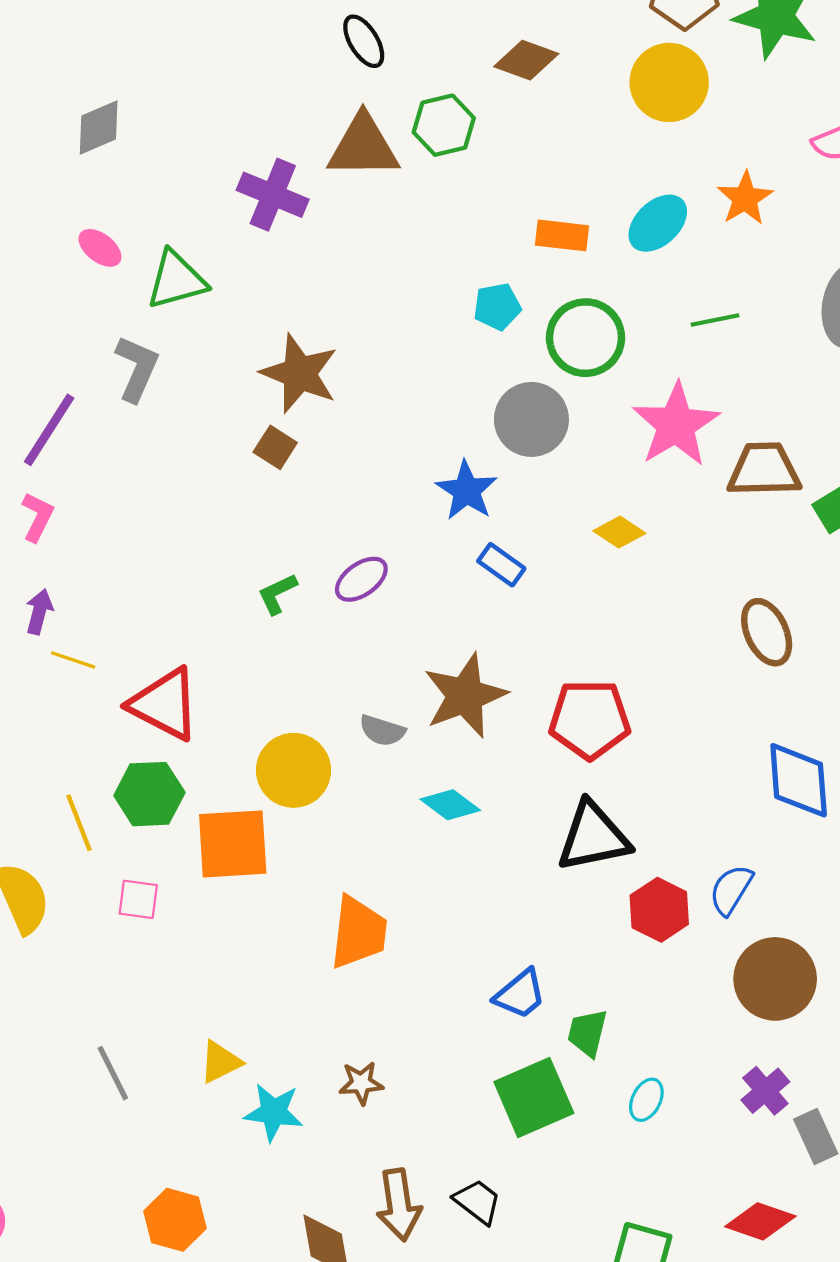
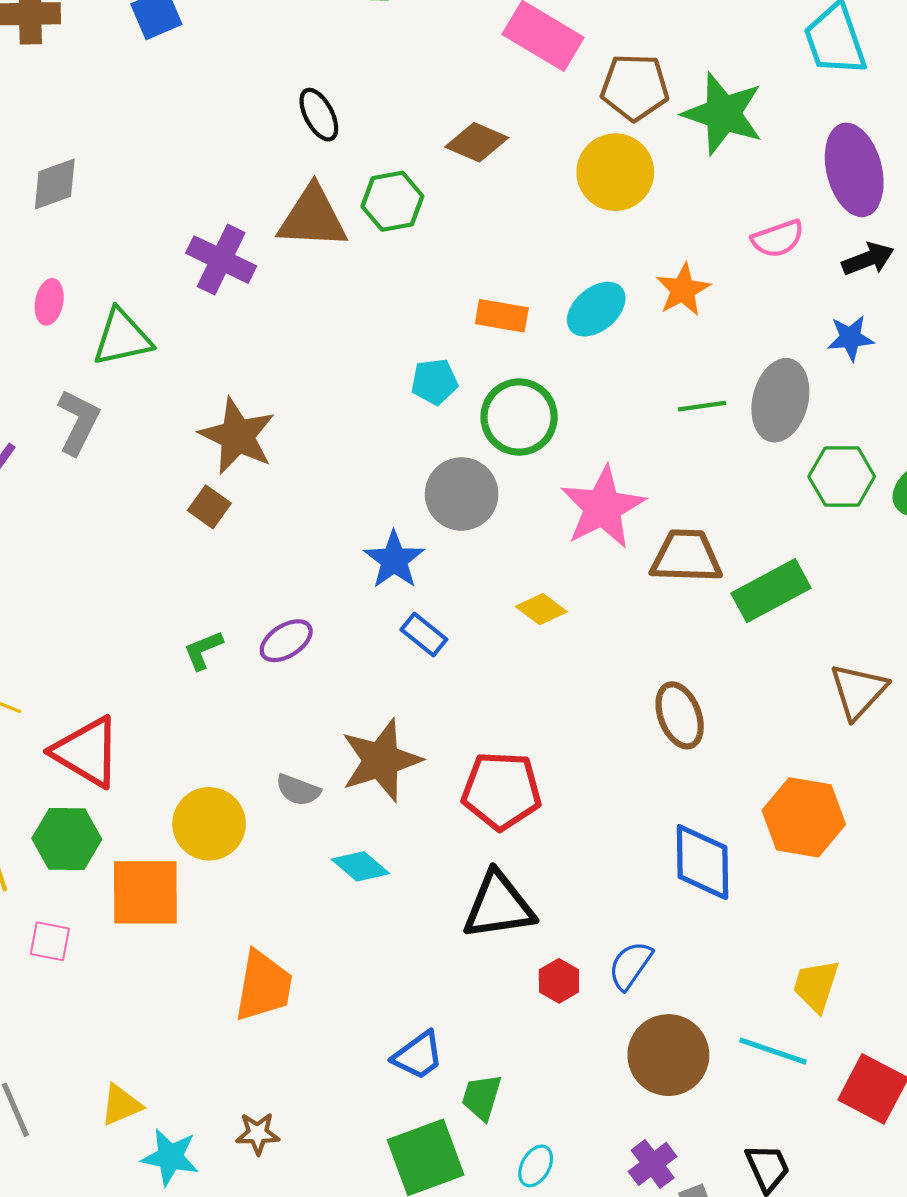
pink ellipse: (100, 248) -> (49, 302), turned 60
green line: (715, 320) -> (702, 406), moved
red hexagon: (659, 910) -> (559, 981), size x0.7

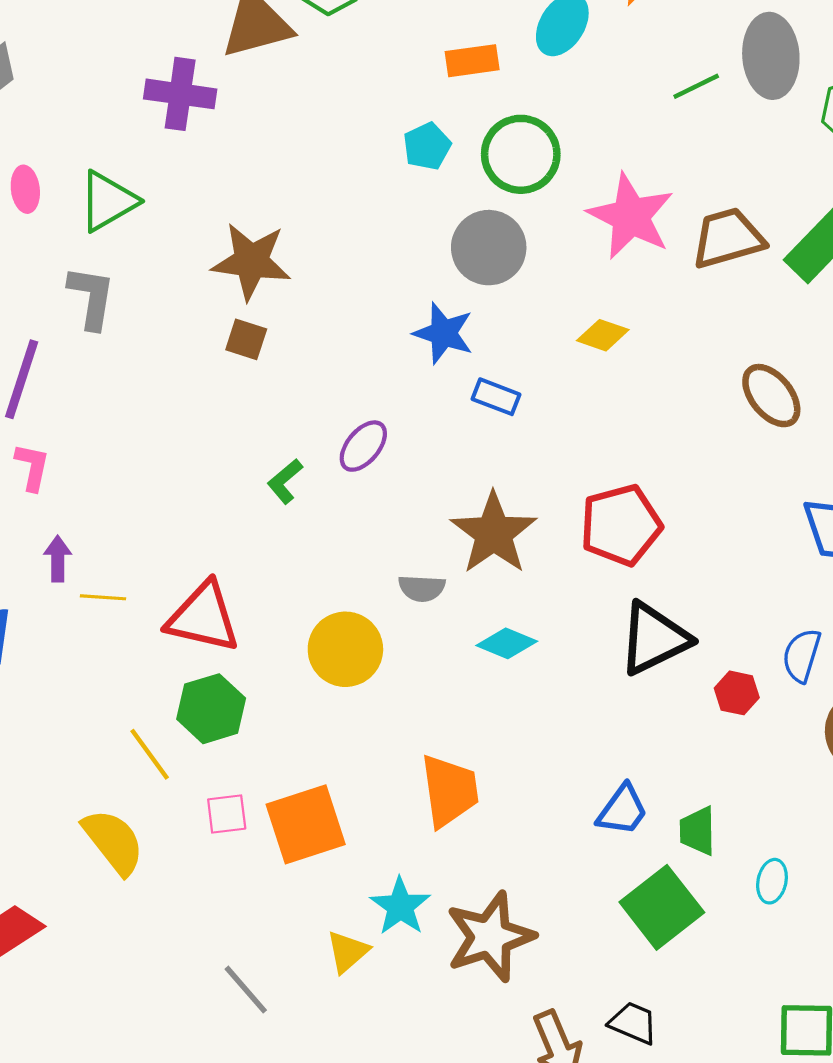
orange square: (145, 892) -> (306, 824), moved
brown star: (258, 1134) -> (490, 937), size x2.0
cyan star: (170, 1157) -> (400, 906), moved, turned -30

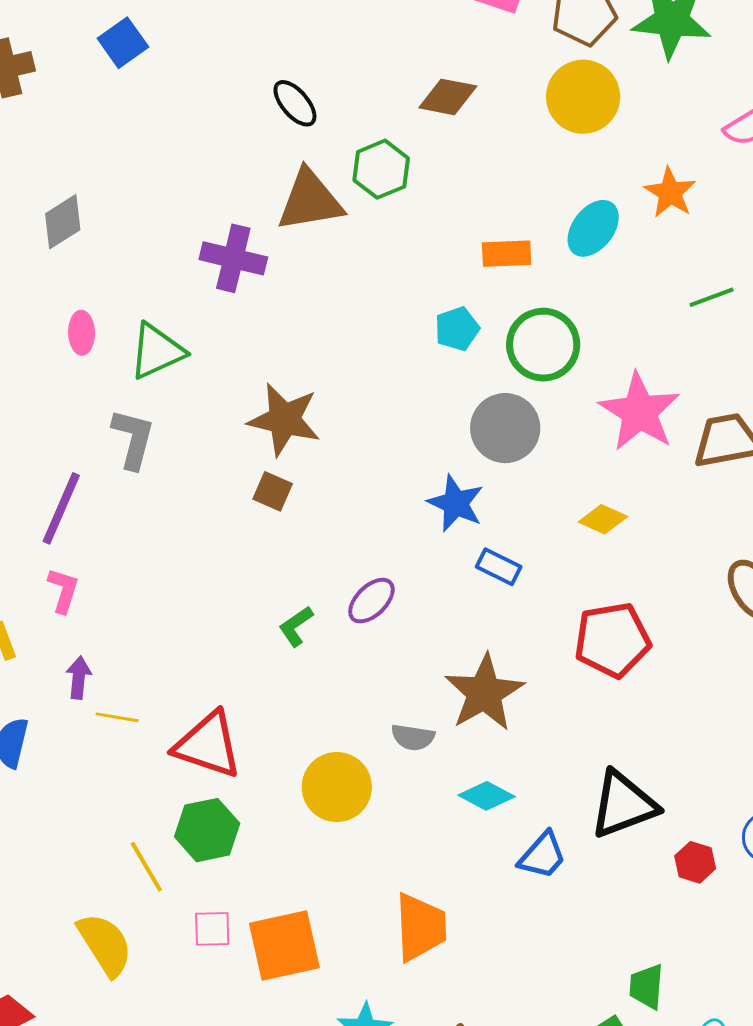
red pentagon: (621, 525) -> (612, 640), moved
blue trapezoid: (622, 810) -> (542, 856), moved

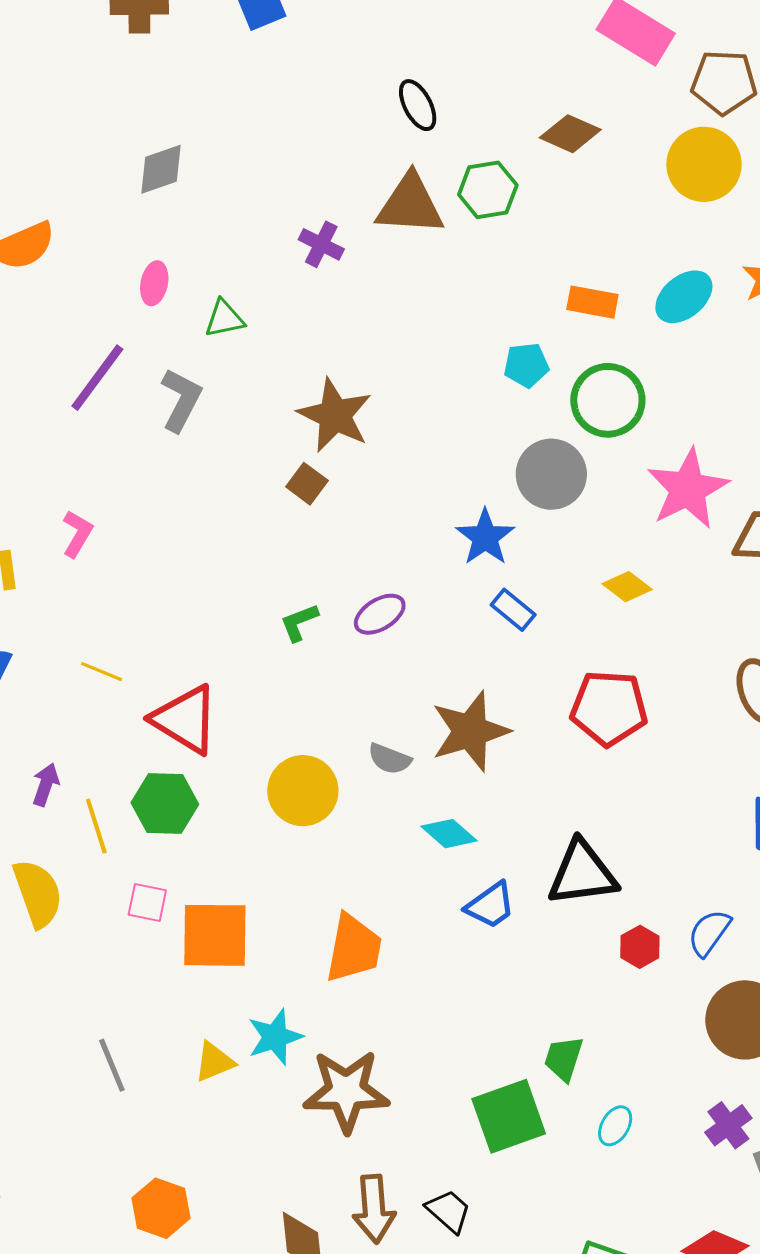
purple cross: (233, 258) -> (321, 244), size x0.7
green triangle: (157, 351) -> (224, 319), size x0.7
purple line: (61, 508) -> (97, 378), moved
purple arrow: (79, 678) -> (46, 785), moved

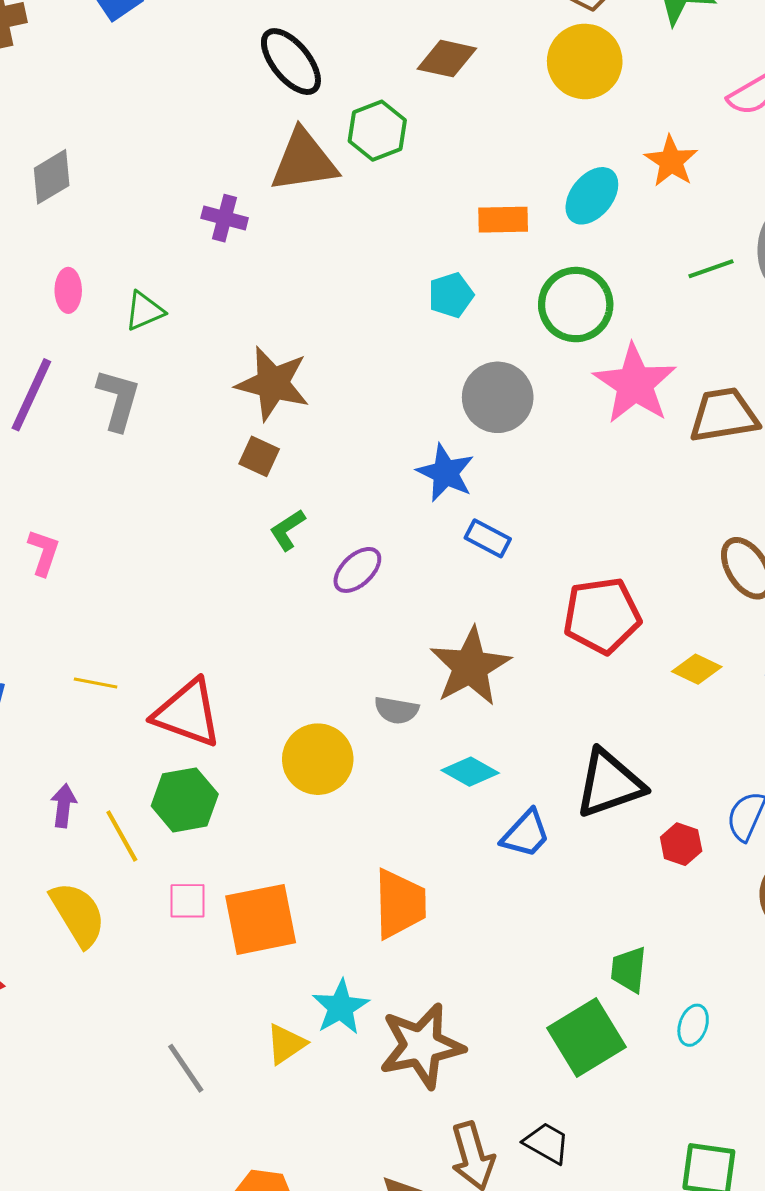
black ellipse: (418, 105) -> (291, 62), size x1.4
green circle: (608, 400) -> (576, 305), moved
yellow diamond: (627, 587) -> (697, 669), moved
green L-shape: (299, 622) -> (288, 530), moved

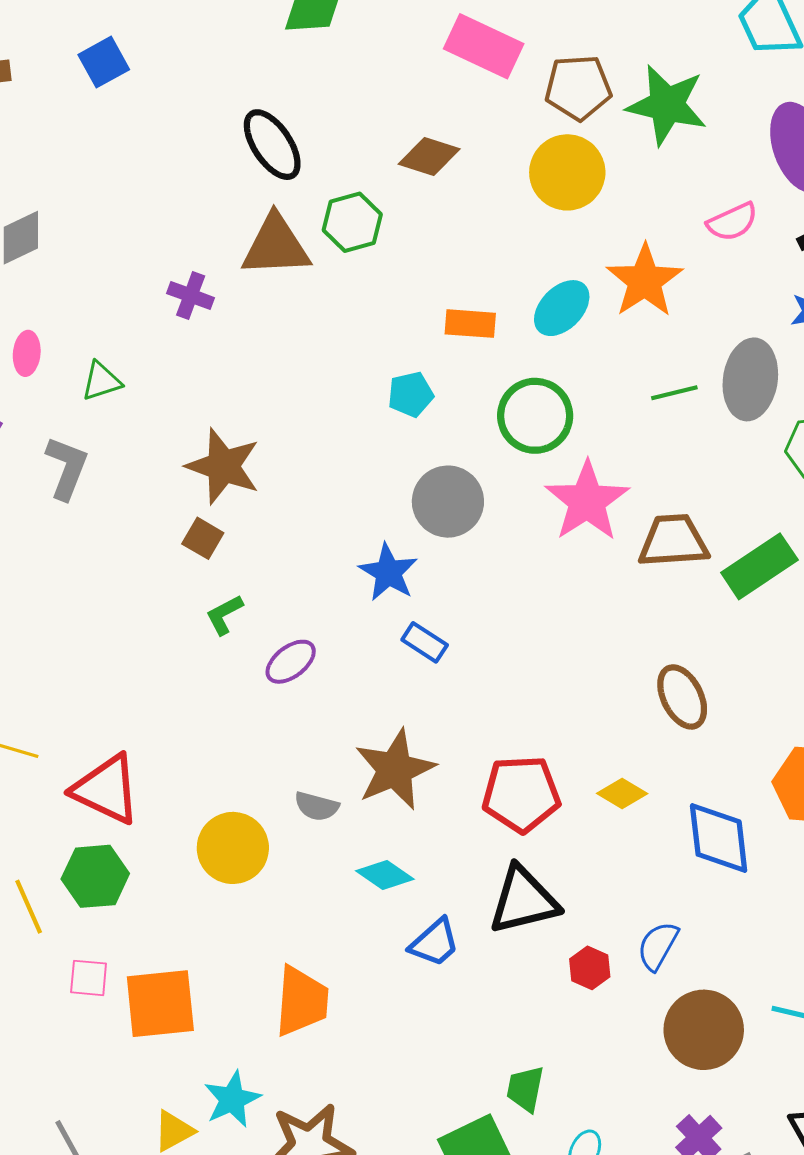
orange star: (671, 161) -> (645, 281), size x1.4
red pentagon: (602, 616) -> (521, 794), moved

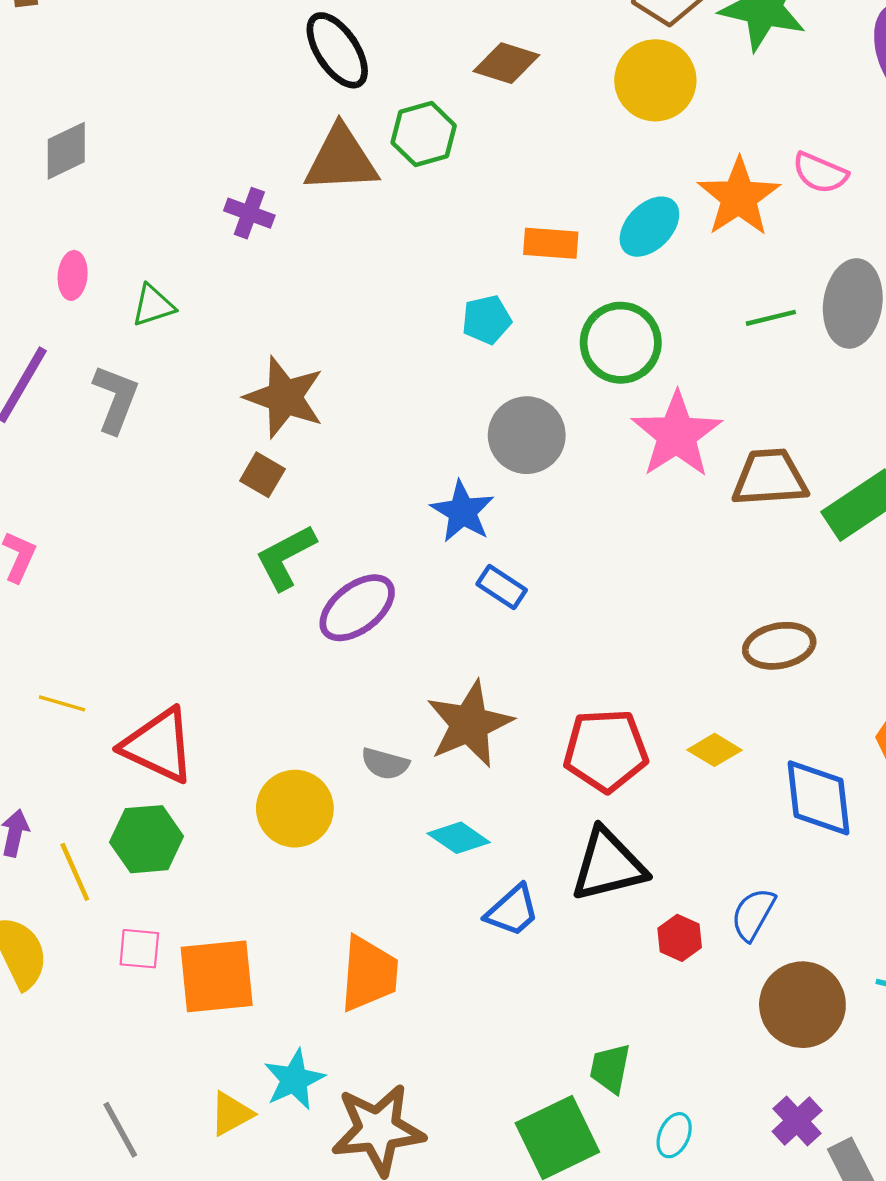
pink semicircle: (732, 222) -> (820, 173), moved, turned 48
green L-shape: (224, 615) -> (286, 557), size x1.5
purple ellipse: (291, 662) -> (357, 608), size x1.4
brown ellipse: (682, 697) -> (779, 646), turned -74

